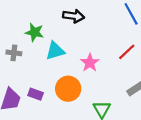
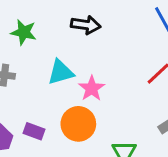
green star: (34, 32) -> (24, 32), moved
pink star: (90, 63) -> (92, 88), moved

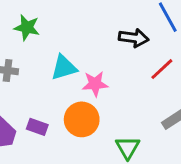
black arrow: (86, 25) -> (134, 38), moved
pink star: (92, 88) -> (95, 84), turned 30

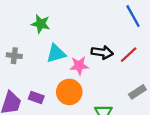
green star: (27, 27) -> (41, 24), moved
black arrow: (134, 38) -> (102, 52), moved

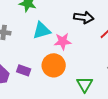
black arrow: (102, 52) -> (84, 17), moved

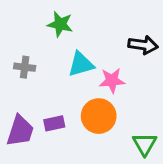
purple rectangle: (24, 70) -> (54, 123), turned -32

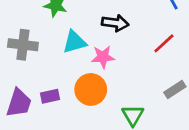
black arrow: (143, 45) -> (115, 23), moved
gray cross: (25, 67) -> (23, 45), size x1.5

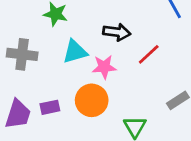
red line: (164, 43) -> (149, 54), moved

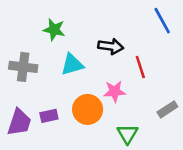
red line: (149, 54) -> (140, 67), turned -65
pink star: (104, 67) -> (115, 91), moved

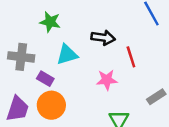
orange circle: (88, 109) -> (51, 105), moved
purple rectangle: (49, 116) -> (45, 79), moved, turned 42

